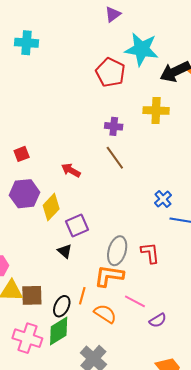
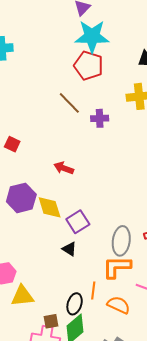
cyan star: (142, 49) -> (92, 36), moved
red square: (22, 154) -> (12, 144), moved, turned -35
brown line: (115, 158) -> (69, 103), moved
yellow diamond: (51, 207) -> (50, 207), turned -52
brown square: (32, 295) -> (51, 321), moved, size x0.7

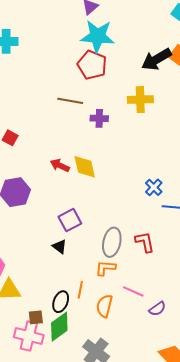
brown line: (69, 103) -> (70, 101), turned -40
yellow diamond: (50, 207) -> (85, 167), moved
orange L-shape: (117, 267) -> (105, 268), size x0.7
orange semicircle: (119, 305) -> (104, 306), turned -105

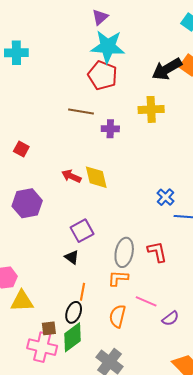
orange line: (80, 290) -> (82, 292), moved

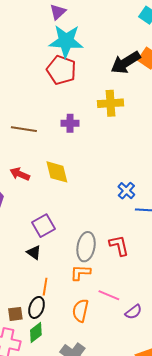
brown line: (81, 112) -> (24, 129), moved
red arrow: (71, 176) -> (20, 174), moved
brown square: (49, 328) -> (15, 314), moved
green diamond: (73, 337) -> (36, 332), size x0.7

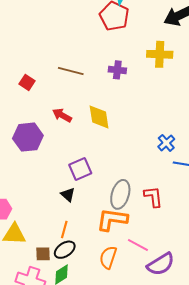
orange L-shape: (80, 273) -> (112, 220), size x1.5
orange line: (45, 287) -> (64, 229), moved
black ellipse: (37, 307) -> (65, 250), turned 30
purple semicircle: (133, 312) -> (161, 264), size x1.6

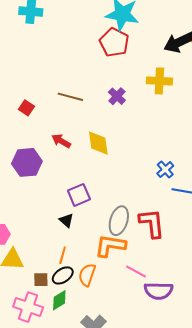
purple cross: (117, 70) -> (117, 96), turned 36
red L-shape: (153, 197) -> (152, 223), size x1.4
orange semicircle: (108, 257) -> (87, 275), moved
purple semicircle: (161, 264) -> (159, 291), turned 32

